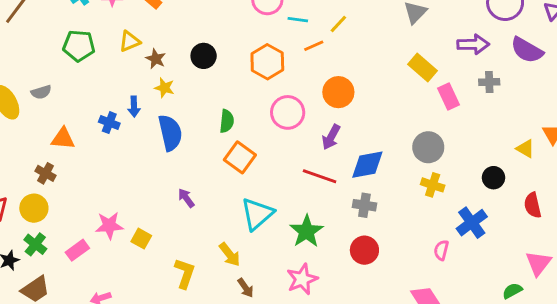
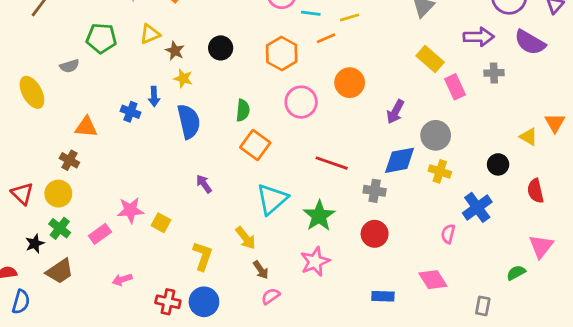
yellow line: (338, 24) -> (350, 17), turned 30
gray semicircle: (41, 92) -> (69, 66), moved
purple arrow: (331, 137) -> (395, 112), moved
blue diamond: (367, 165) -> (400, 160), moved

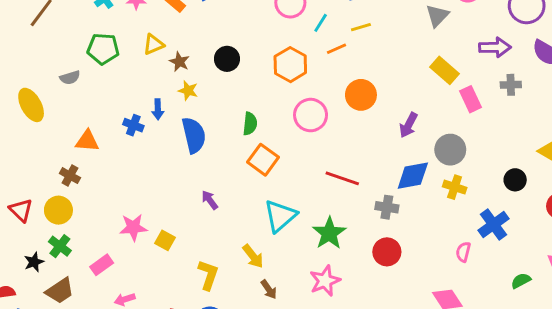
cyan line: (311, 13) -> (321, 23), turned -66
pink rectangle: (100, 234) -> (102, 265), moved
green semicircle: (516, 273) -> (521, 281), moved

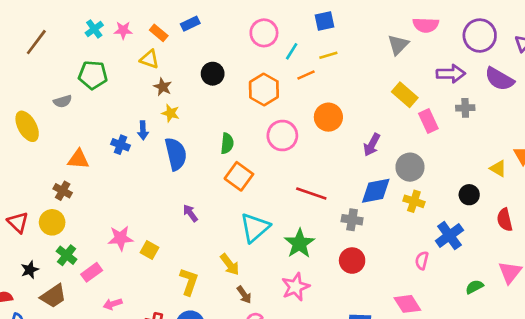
yellow triangle: (154, 44) -> (149, 59), moved, turned 42
black circle: (227, 59) -> (213, 74), moved
green cross: (60, 246) -> (67, 255), moved

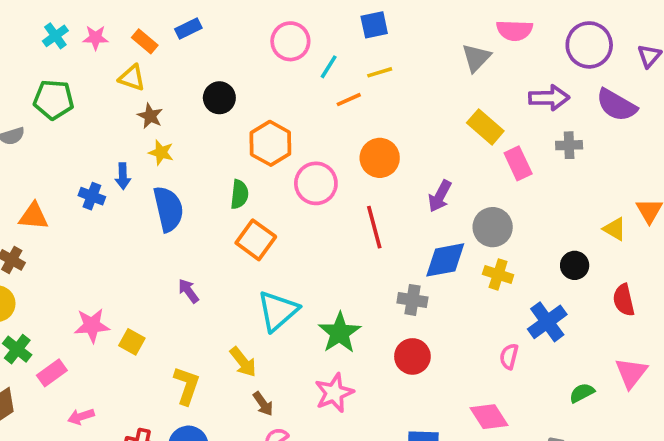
orange hexagon: (264, 89) -> (270, 143), moved
red line: (311, 193) -> (374, 227), moved, turned 56

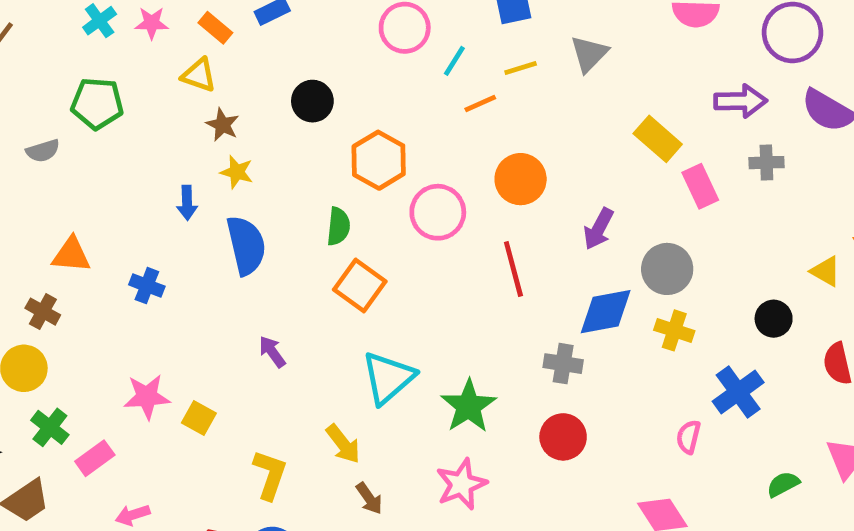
gray triangle: (476, 58) -> (589, 54), moved
blue cross: (92, 196) -> (147, 286), moved

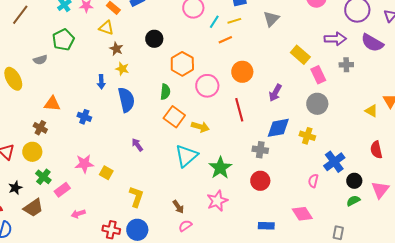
yellow line: (521, 68) -> (234, 21), moved
green pentagon: (97, 103) -> (63, 40), turned -30
gray circle: (667, 269) -> (317, 104), moved
black circle: (774, 319) -> (354, 181), moved
yellow arrow: (343, 444) -> (200, 127), moved, turned -36

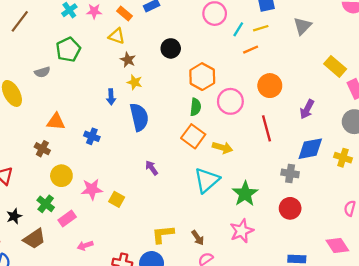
green semicircle: (165, 92) -> (195, 107), moved
yellow circle: (32, 152) -> (61, 176), moved
yellow L-shape: (136, 197) -> (163, 234), moved, turned -115

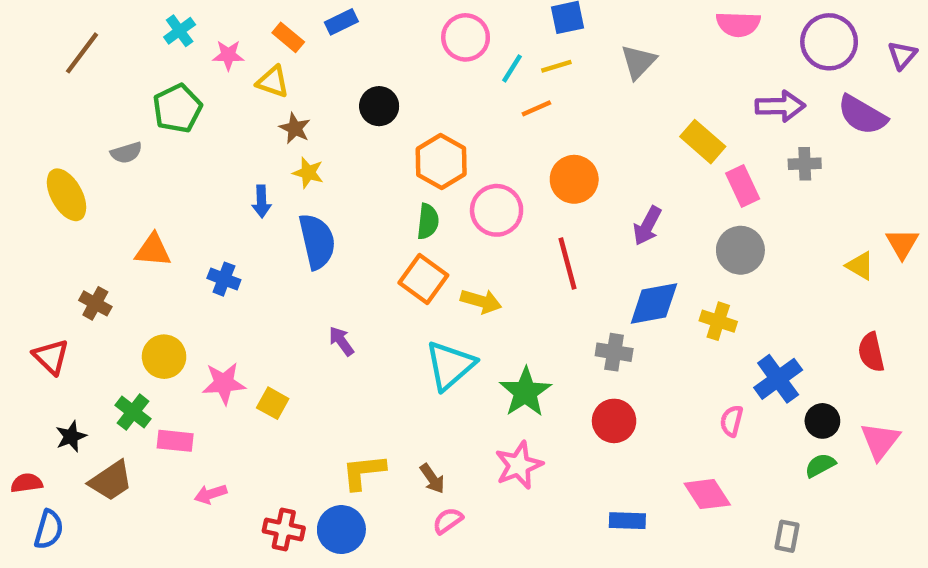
pink star: (94, 11) -> (228, 55), moved
brown cross: (42, 149) -> (95, 303), moved
pink rectangle: (67, 218) -> (175, 441), turned 42

